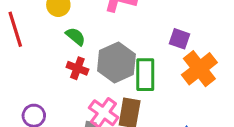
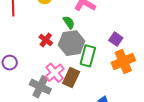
green semicircle: (76, 36) -> (69, 22), moved

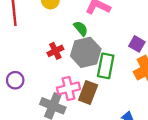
red cross: (46, 40) -> (55, 51), turned 32
pink cross: (55, 73) -> (68, 88), turned 30

